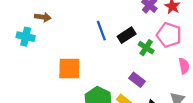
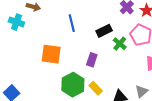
blue line: (101, 31) -> (72, 23), moved
purple rectangle: (137, 80) -> (92, 60), moved, turned 64

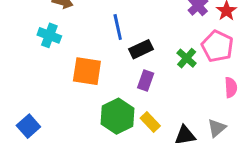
cyan cross: (16, 22) -> (49, 35), moved
black rectangle: (104, 31) -> (141, 49), moved

